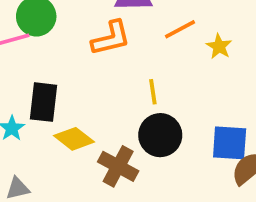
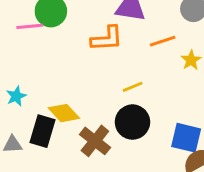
yellow line: (153, 92) -> (133, 87), turned 66
black rectangle: (43, 102) -> (42, 131), moved

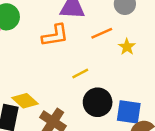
black circle: (132, 122) -> (98, 102), moved

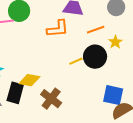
yellow diamond: (25, 101) -> (29, 80), turned -35
black circle: (98, 102) -> (95, 57), moved

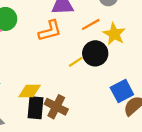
yellow star: (115, 42) -> (114, 34), size x1.5
black rectangle: (15, 93) -> (35, 108), moved
blue square: (113, 95) -> (122, 91), turned -30

